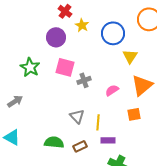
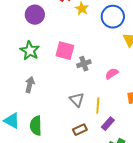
purple circle: (56, 37) -> (35, 15), moved
gray arrow: (15, 101) -> (30, 85), moved, turned -42
purple rectangle: (108, 140) -> (108, 124), turned -48
green semicircle: (54, 142) -> (36, 126), moved, turned -96

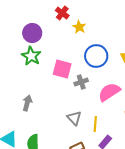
blue circle: (113, 17) -> (96, 56), moved
green star: (30, 51) -> (31, 56), moved
pink semicircle: (112, 74) -> (109, 92), size x1.6

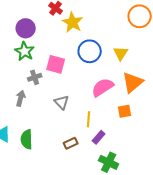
yellow star: (79, 27) -> (73, 22), size x1.5
gray cross: (81, 82) -> (35, 77), moved
gray triangle: (74, 118) -> (62, 102), moved

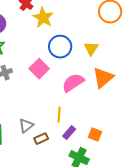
pink square: (56, 64) -> (39, 69), moved, turned 30
gray triangle: (62, 102) -> (26, 126), moved, turned 35
orange square: (125, 111) -> (95, 135), moved, turned 32

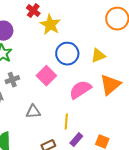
yellow triangle: (91, 49) -> (98, 56), turned 35
gray triangle: (26, 126) -> (33, 112), moved, turned 35

